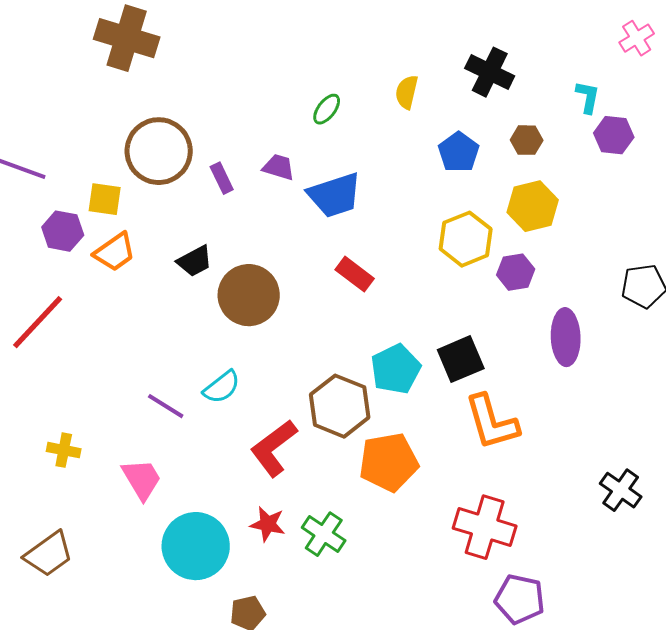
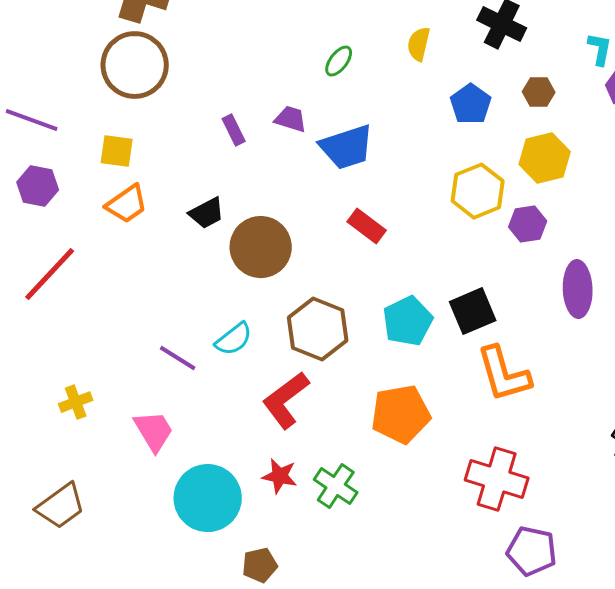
brown circle: (159, 151) -> (135, 65), moved
purple hexagon: (63, 231) -> (38, 186), moved
brown hexagon: (340, 406) -> (318, 329), moved
yellow cross: (64, 450) -> (76, 402), turned -32

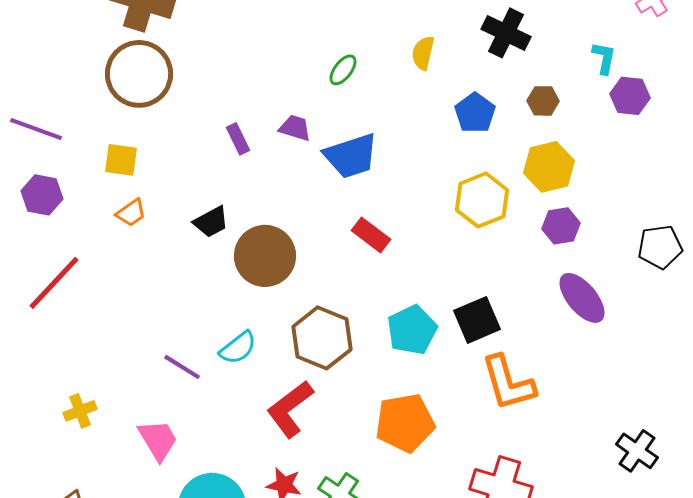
orange trapezoid: (127, 204) -> (131, 213), size x0.7
purple hexagon: (528, 224) -> (561, 226), moved
purple ellipse: (578, 289) -> (582, 298), turned -38

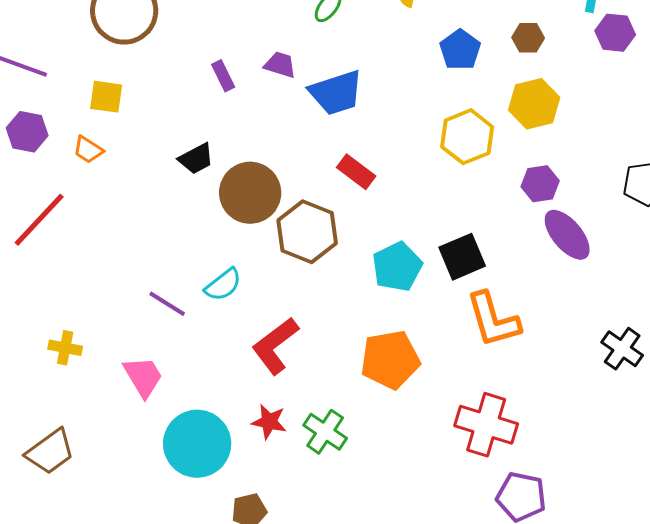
orange trapezoid: (131, 213) -> (88, 150), moved, turned 68
purple hexagon: (561, 226) -> (540, 184), moved
brown hexagon: (322, 338) -> (307, 232), moved
yellow cross: (80, 411) -> (65, 348), turned 32
black cross: (637, 451) -> (622, 349), moved

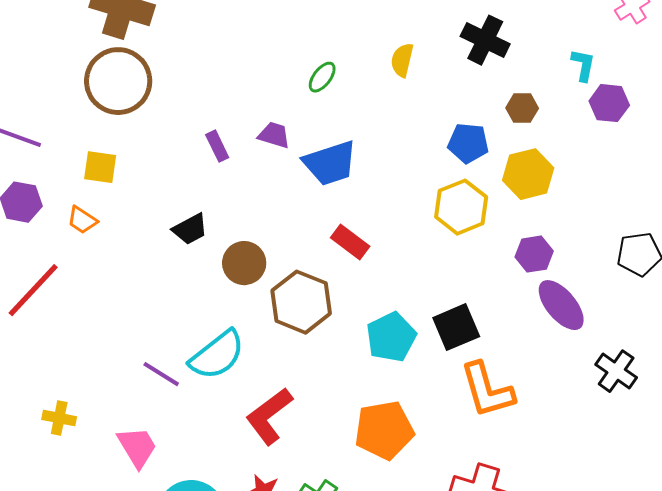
blue pentagon: (460, 50) -> (468, 143), moved, turned -30
brown circle: (250, 193) -> (244, 263), size x0.7
cyan semicircle: (223, 285) -> (217, 355), size x1.5
black cross: (622, 349) -> (616, 371), moved

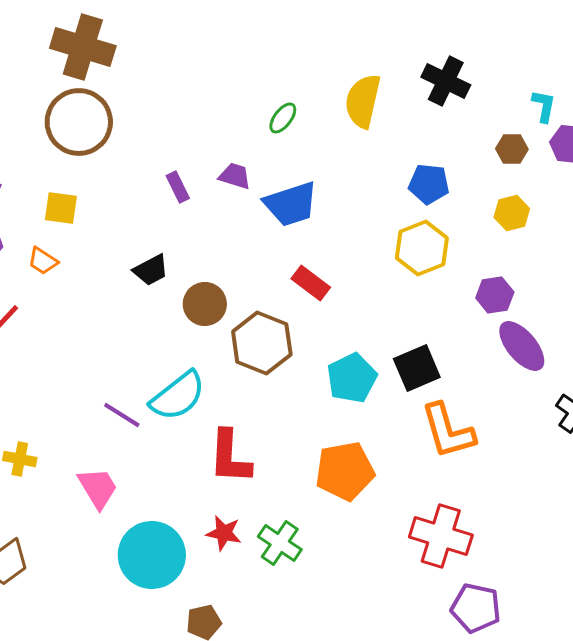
yellow semicircle: (402, 60) -> (363, 101), size x1.6
brown hexagon: (522, 108) -> (512, 149), moved
yellow hexagon: (528, 174) -> (512, 213), moved, size x0.7
red L-shape: (269, 416) -> (230, 457), turned -50

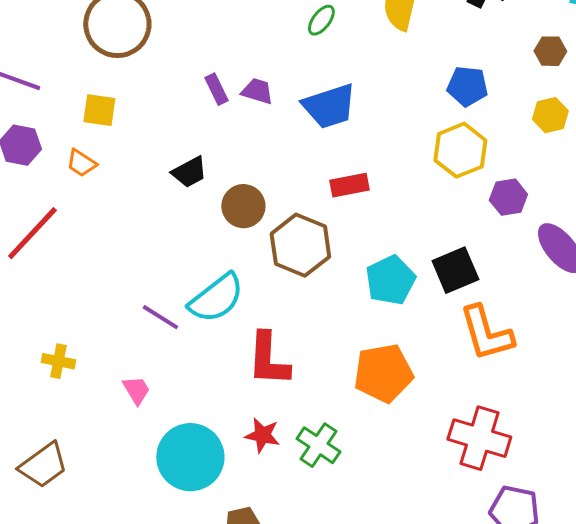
purple trapezoid: (235, 176) -> (257, 91), moved
red rectangle: (311, 283) -> (349, 185), turned -48
purple hexagon: (495, 295) -> (508, 197), moved
pink trapezoid: (98, 488) -> (136, 390), size x0.7

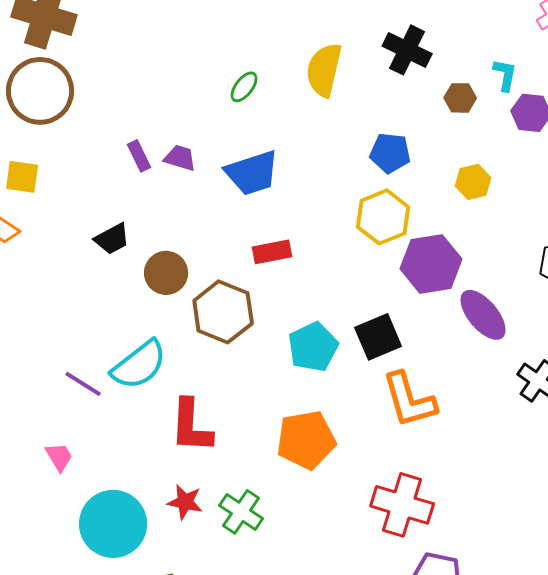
brown hexagon: (550, 51) -> (460, 98), moved
purple hexagon: (508, 197) -> (431, 264), size x1.6

